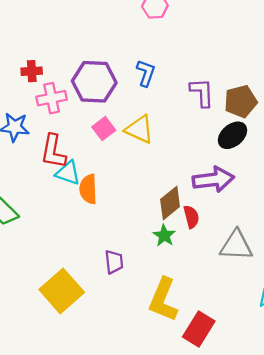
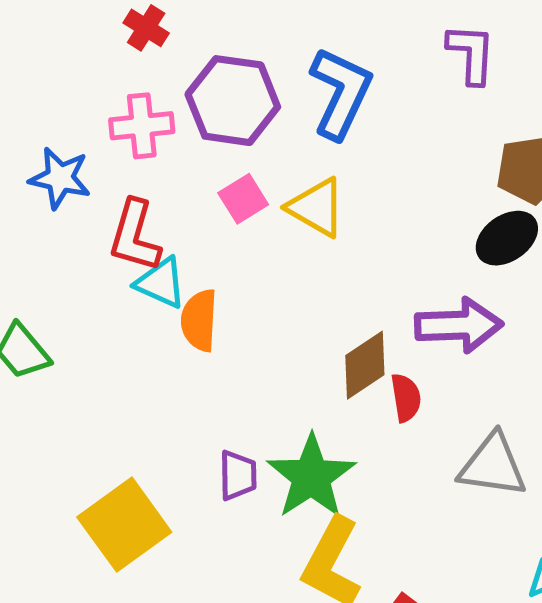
red cross: (32, 71) -> (146, 28), moved, turned 30
blue L-shape: (146, 73) -> (341, 93), size x1.6
purple L-shape: (202, 93) -> (471, 54), moved
green star: (164, 235) -> (311, 477), moved, size x1.8

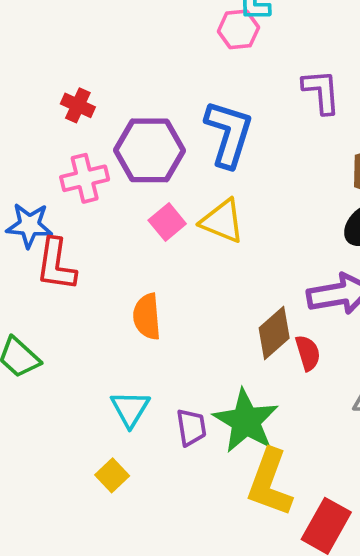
red L-shape: (135, 236) -> (56, 265), moved
cyan triangle: (161, 283) -> (130, 409), moved, turned 45
yellow square: (124, 525) -> (112, 475), size x0.5

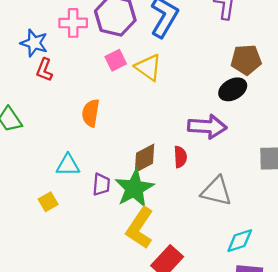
red L-shape: (56, 265) -> (44, 70), size x0.7
brown diamond: (274, 333) -> (144, 158), moved
cyan triangle: (130, 409) -> (68, 165), turned 45

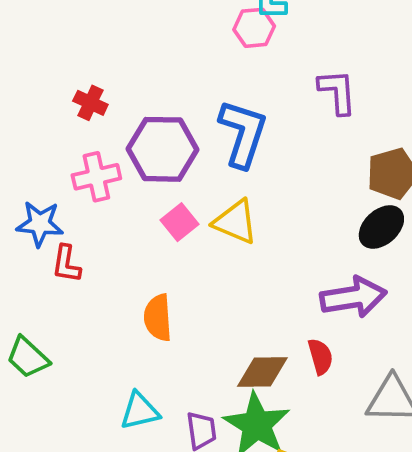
brown diamond: (144, 158) -> (262, 372), turned 40

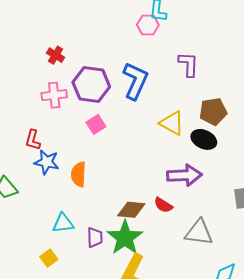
yellow triangle: (235, 222) -> (172, 123), moved
blue star: (40, 224) -> (47, 162), moved
black ellipse: (381, 227) -> (204, 139), turned 60
red semicircle: (320, 357) -> (163, 205), turned 132

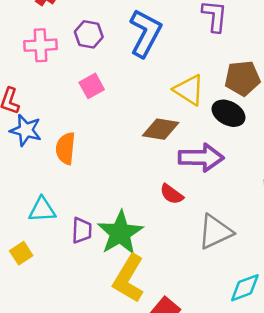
purple hexagon: (91, 84) -> (89, 34), size x0.6
brown diamond: (131, 210) -> (161, 129), moved
gray triangle: (199, 232) -> (215, 232), turned -36

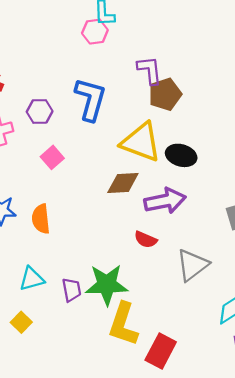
brown pentagon: (242, 78) -> (165, 94), moved
yellow triangle: (189, 90) -> (141, 142), size x1.4
green star: (120, 233) -> (107, 285), turned -30

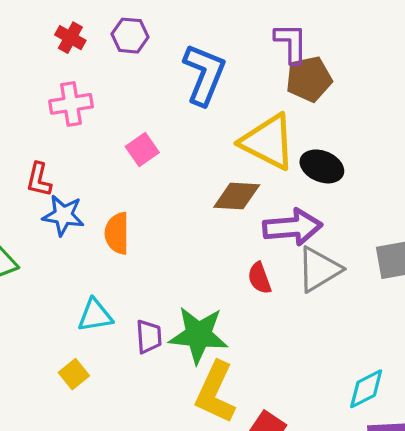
purple hexagon: (40, 111) -> (130, 36), moved
red semicircle: (146, 240) -> (259, 278), turned 40
gray triangle: (192, 265) -> (319, 269), moved

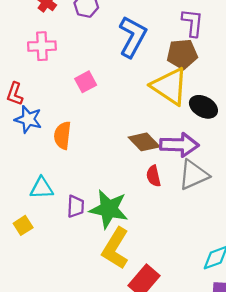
brown pentagon: (309, 79) -> (182, 54), moved
brown diamond: (237, 196) -> (144, 142), moved, turned 36

